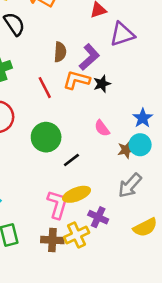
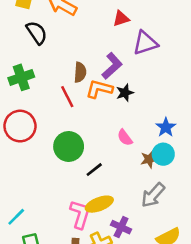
brown semicircle: (60, 52) -> (80, 72), moved

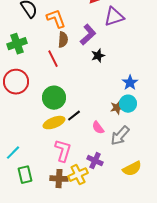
orange L-shape: (99, 89) -> (56, 19), moved, turned 55
pink semicircle: (125, 138) -> (98, 128), moved
yellow ellipse: (99, 204) -> (54, 123), moved

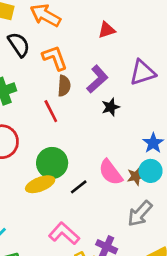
purple triangle: (114, 17) -> (143, 73), moved
yellow ellipse: (54, 123) -> (40, 184), moved
pink semicircle: (98, 128) -> (111, 172), moved, size x1.5
pink L-shape: (63, 151) -> (64, 233), turned -65

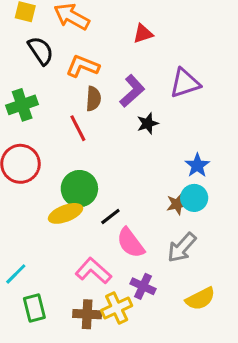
orange L-shape: (55, 58) -> (83, 66), turned -48
pink semicircle: (111, 172) -> (131, 243), moved

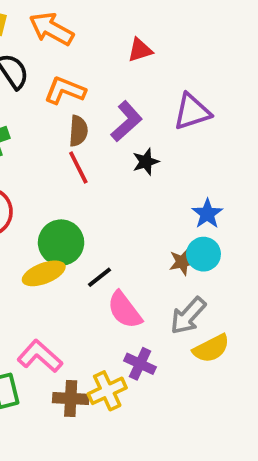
red line: (78, 128) -> (78, 167), moved
pink L-shape: (93, 271) -> (40, 356), moved
yellow semicircle: (200, 299) -> (211, 348), moved

